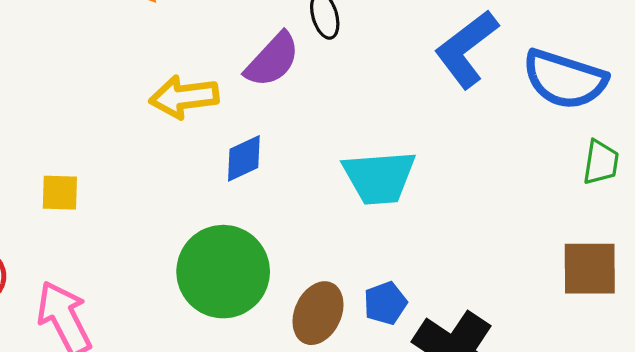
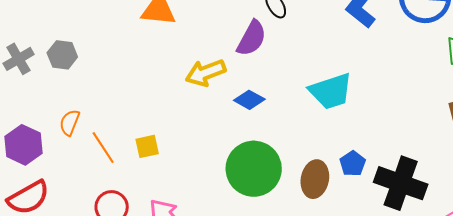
blue diamond: (244, 158) -> (249, 100), turned 68

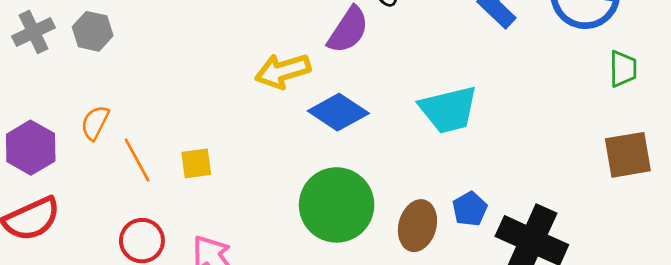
blue diamond: (249, 100) -> (338, 112), size x1.4

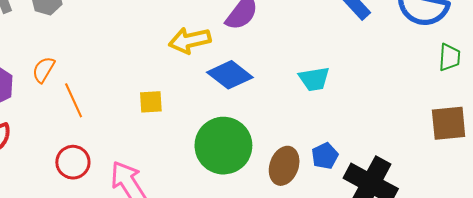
cyan trapezoid: (449, 110) -> (314, 79), size x0.7
yellow square: (196, 163) -> (151, 102), moved

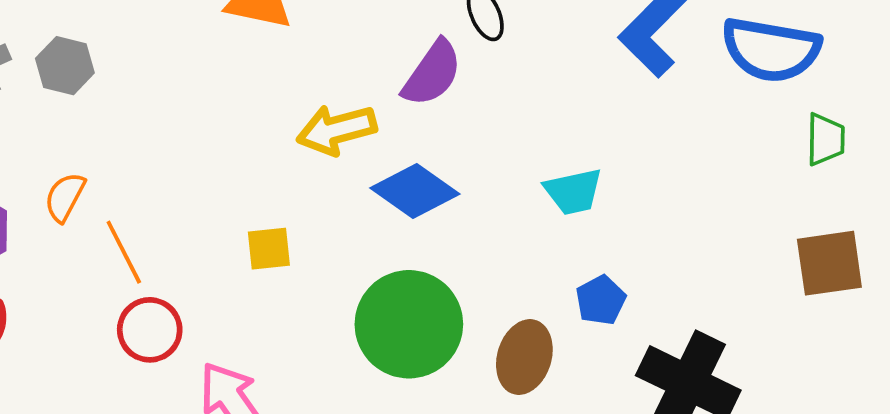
blue pentagon: (325, 156) -> (601, 300), moved
red circle: (73, 162) -> (150, 330), moved

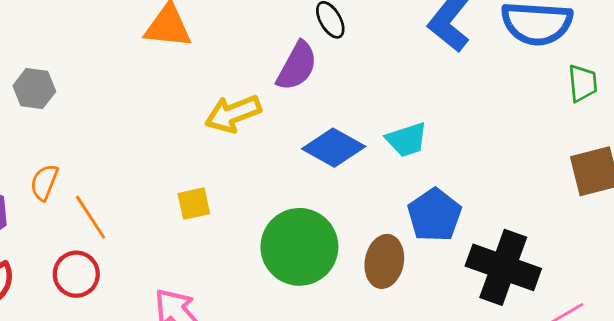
blue diamond: (415, 191) -> (334, 148), moved
blue pentagon: (601, 300) -> (434, 215), size x1.5
red circle: (150, 330) -> (76, 274), moved

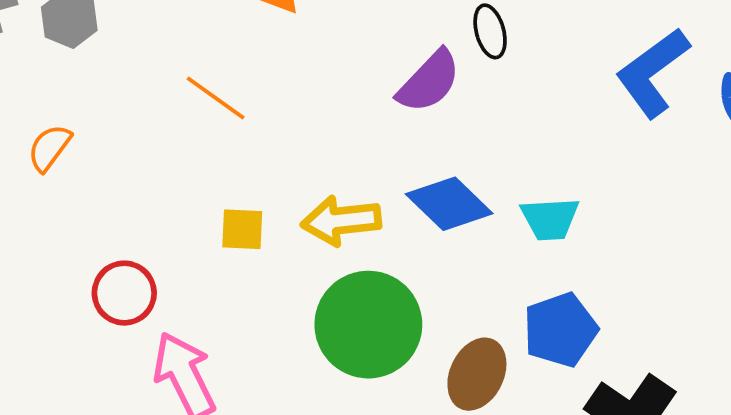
yellow arrow: (233, 114) -> (341, 221), moved
orange line: (91, 217) -> (216, 98), moved, turned -36
red circle: (76, 274) -> (124, 293), moved

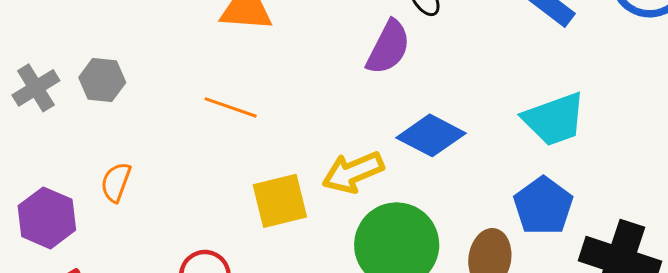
cyan trapezoid: (550, 219) -> (554, 119), moved, size x1.4
yellow square: (242, 229) -> (280, 201), size x1.5

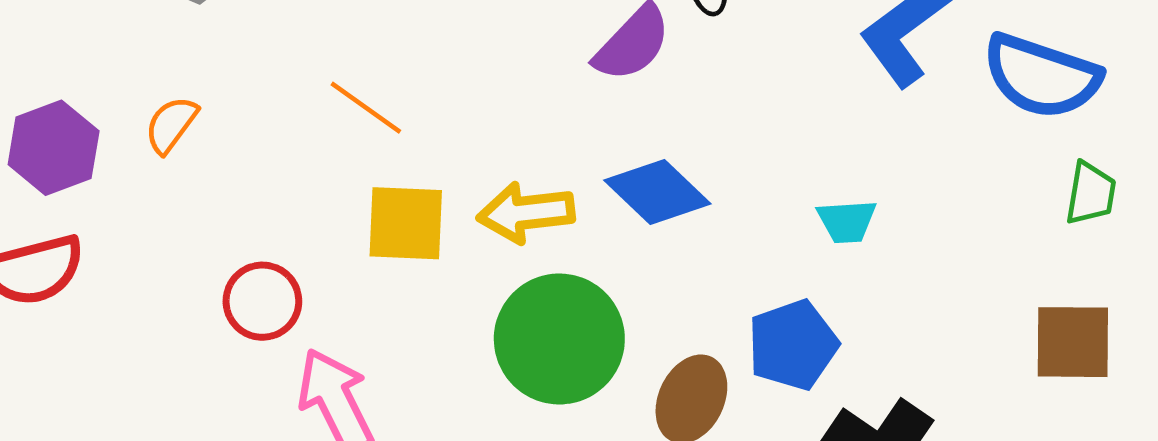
orange line: (231, 107) -> (366, 108), moved
cyan trapezoid: (554, 119) -> (847, 221), size x0.6

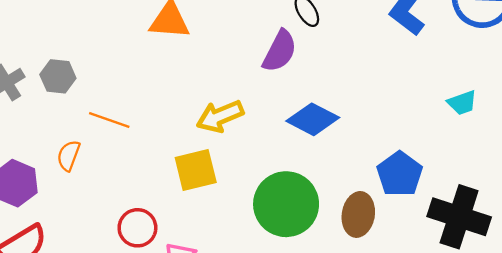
orange line: (366, 108) -> (109, 120), moved
yellow arrow: (526, 213) -> (220, 116), moved
cyan trapezoid: (847, 221) -> (462, 103), moved

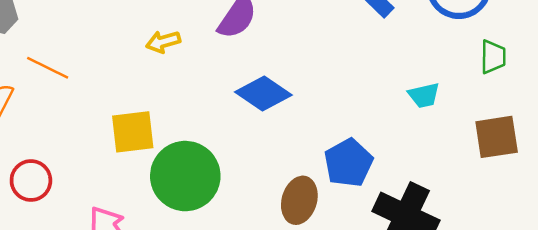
yellow arrow: (220, 116) -> (163, 42), moved, size x0.7
green circle: (286, 204) -> (185, 176), moved
red circle: (137, 228) -> (31, 181), moved

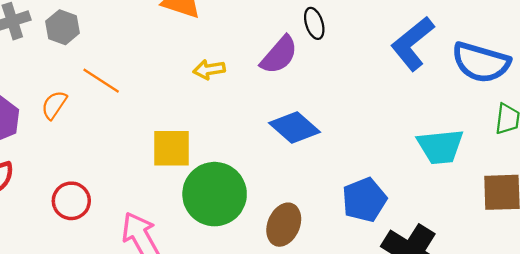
cyan trapezoid: (424, 95) -> (440, 147), size x1.6
red circle: (31, 181) -> (71, 201), moved
brown ellipse: (299, 200) -> (284, 225), moved

